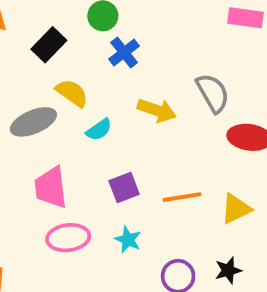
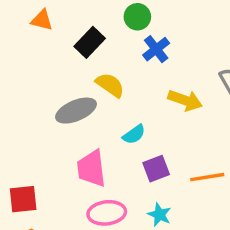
cyan semicircle: (99, 130) -> (134, 134), moved

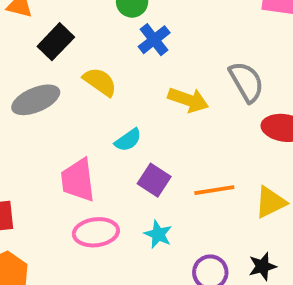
black rectangle: (90, 42) -> (56, 42), moved
gray ellipse: (76, 111) -> (36, 100), moved
purple square: (156, 169) -> (154, 180), turned -36

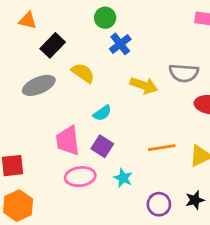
gray semicircle: (246, 82) -> (184, 73), turned 124
purple square: (154, 180) -> (102, 146), moved

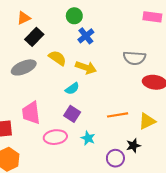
orange triangle: (28, 20) -> (24, 18), moved, turned -40
yellow arrow: (144, 85) -> (86, 67), moved
pink trapezoid: (68, 141) -> (31, 113), moved
black star: (195, 200) -> (133, 146), moved

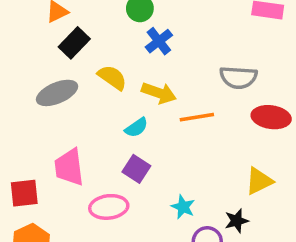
orange line: (118, 115) -> (197, 117), moved
cyan star: (88, 138) -> (183, 207), moved

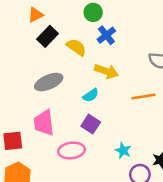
yellow semicircle: (112, 77) -> (76, 47), moved
gray ellipse: (57, 93) -> (49, 82), moved
orange line: (197, 117) -> (144, 96), moved

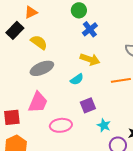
black rectangle: (47, 36) -> (15, 30), moved
yellow semicircle: (76, 47) -> (39, 42), moved
pink trapezoid: (44, 123) -> (38, 102), turned -150
purple square: (91, 124) -> (88, 105), moved, turned 35

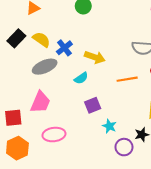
blue cross: (90, 29) -> (64, 48), moved
black rectangle: (15, 30) -> (16, 38), moved
pink ellipse: (61, 125) -> (54, 135), moved

